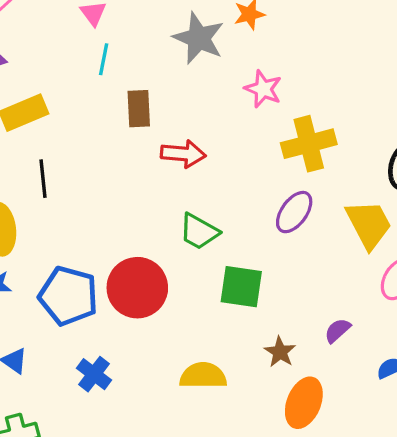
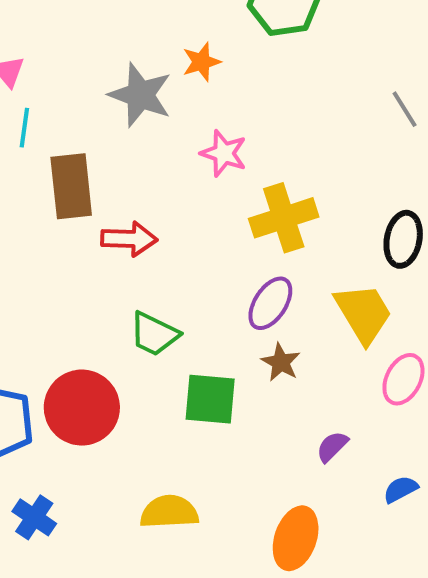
brown rectangle: (139, 109) -> (71, 186), size x1.4
brown star: (280, 352) -> (281, 362), moved

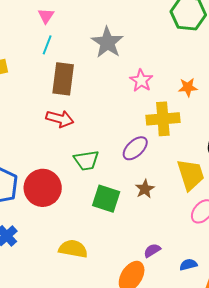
orange star: (201, 62) -> (188, 87), moved
red arrow: (129, 239) -> (60, 119), moved
purple ellipse: (270, 303) -> (135, 148), moved
green trapezoid: (154, 334) -> (86, 160), turned -48
purple semicircle: (332, 447) -> (152, 250), moved

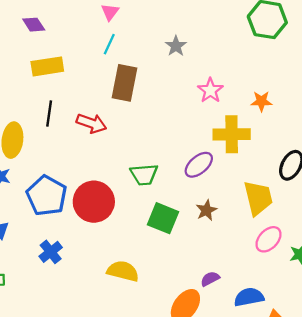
gray star: (107, 42) -> (176, 46), size x0.6
red arrow: (60, 119) -> (91, 123), moved
blue semicircle: (188, 265) -> (249, 297), size x1.5

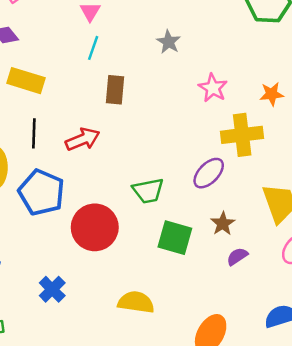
yellow rectangle: (47, 66) -> (26, 81), turned 32
brown rectangle: (124, 83) -> (115, 90), size x0.7
red arrow: (91, 123) -> (83, 139), turned -36
blue pentagon: (47, 196) -> (41, 192), moved
purple semicircle: (210, 279) -> (237, 256), moved

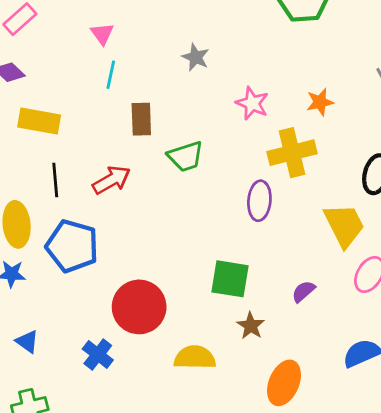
purple ellipse: (209, 173) -> (259, 201), turned -32
green trapezoid: (148, 191) -> (186, 156), moved
brown star: (223, 224) -> (251, 326), moved
red circle: (95, 227) -> (139, 307), moved

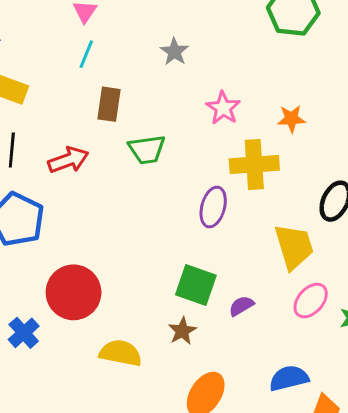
green square: (230, 279) -> (196, 285), moved

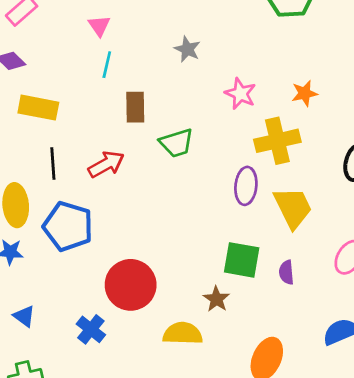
yellow trapezoid: (294, 247) -> (293, 208), moved
purple semicircle: (241, 306) -> (286, 272), turned -55
brown star: (182, 331) -> (216, 299), moved

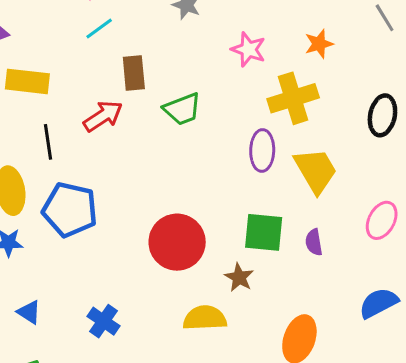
cyan line: (107, 65) -> (99, 29), turned 45
red arrow: (106, 164) -> (103, 116), moved
red circle: (131, 285) -> (177, 242), moved

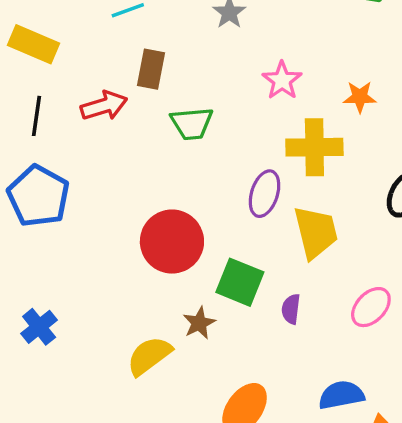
red circle: (177, 242) -> (172, 242), moved
yellow semicircle: (205, 318) -> (149, 356), turned -51

